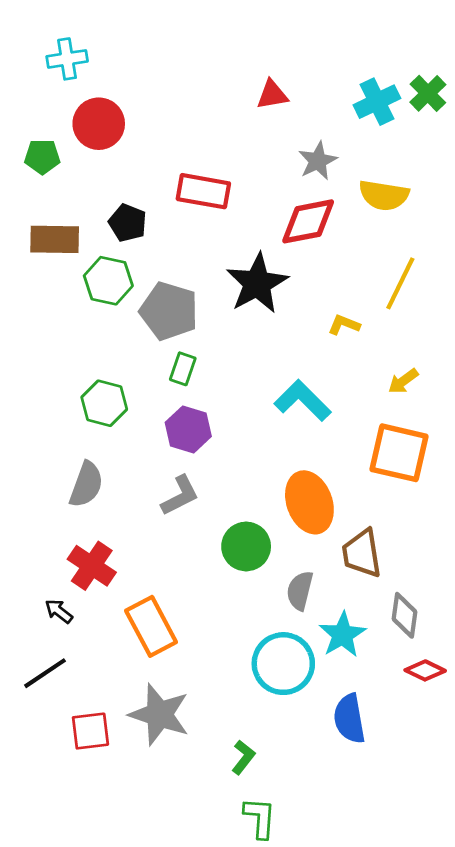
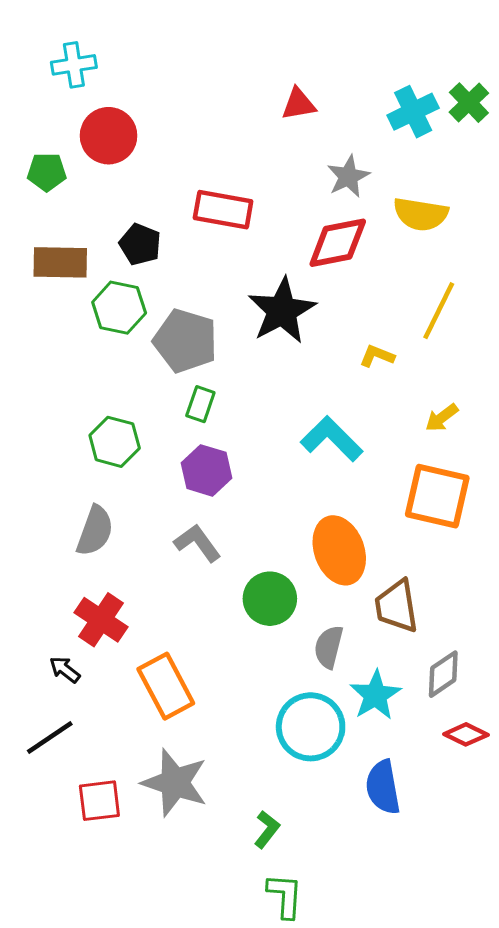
gray L-shape: (180, 496) -> (197, 543), turned -99
gray diamond: (404, 615) -> (443, 674), turned 48

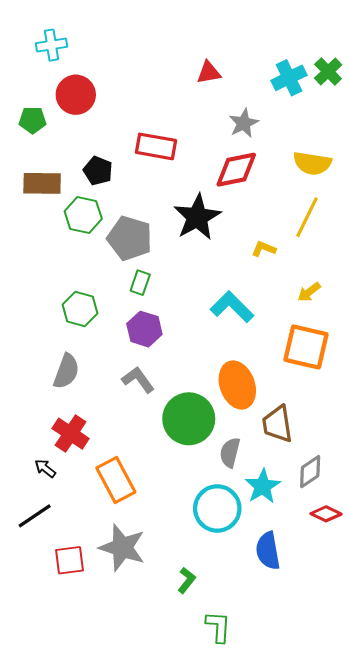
yellow semicircle: (421, 214) -> (312, 163), moved
green circle: (270, 599) -> (189, 419), size x1.4
green L-shape: (285, 896) -> (218, 627), moved

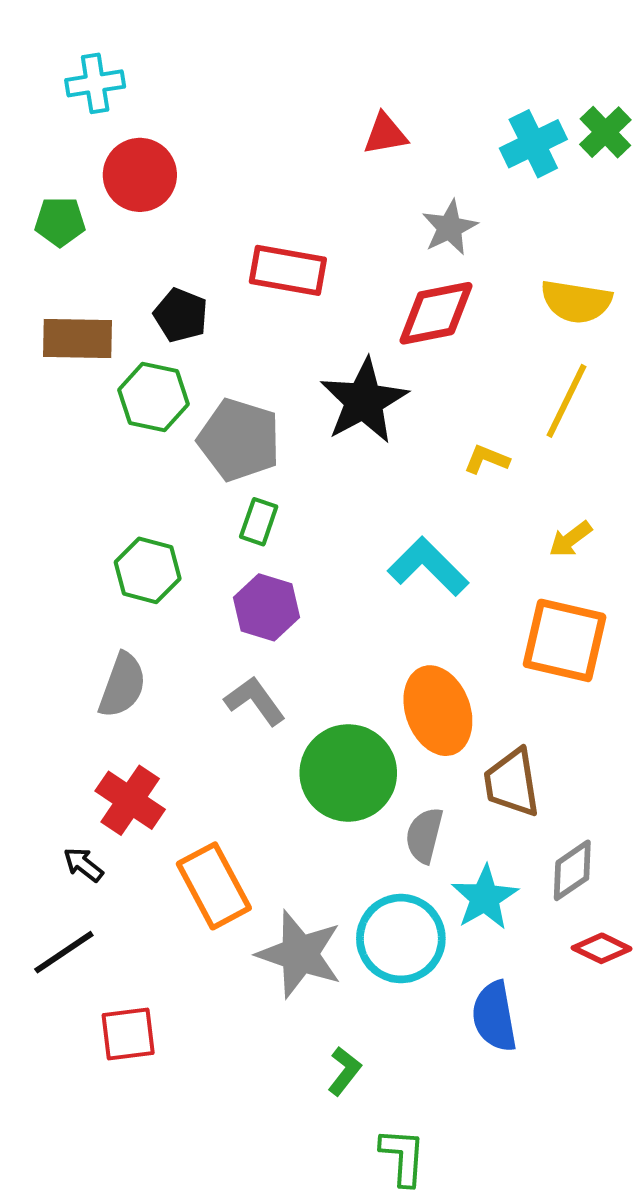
gray star: (122, 548) -> (300, 954), moved

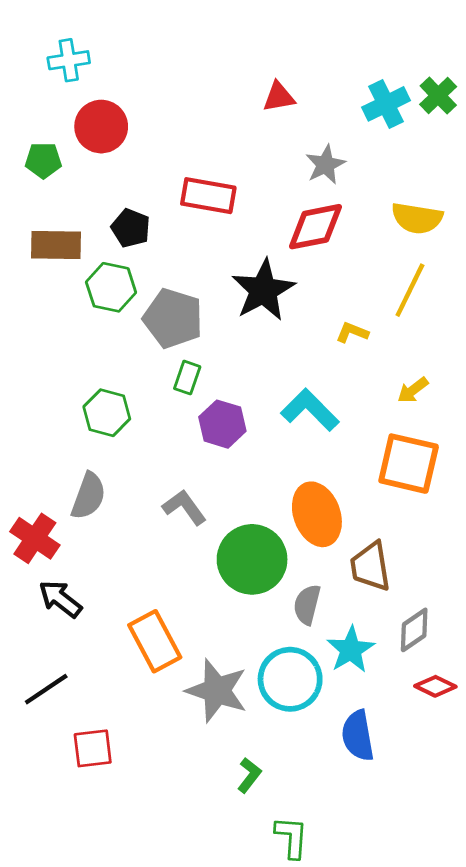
purple hexagon: (266, 607) -> (222, 424), moved
red cross: (130, 800) -> (35, 538), moved
black arrow: (83, 865) -> (60, 599), moved, size x1.5

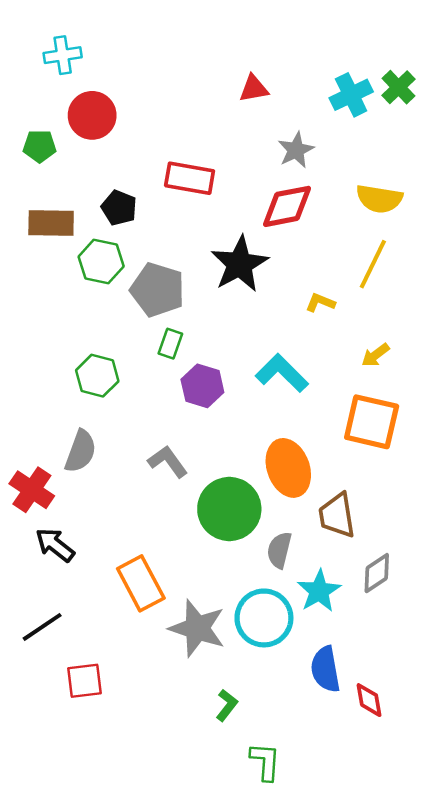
red diamond: (435, 686) -> (369, 700), moved, turned 54

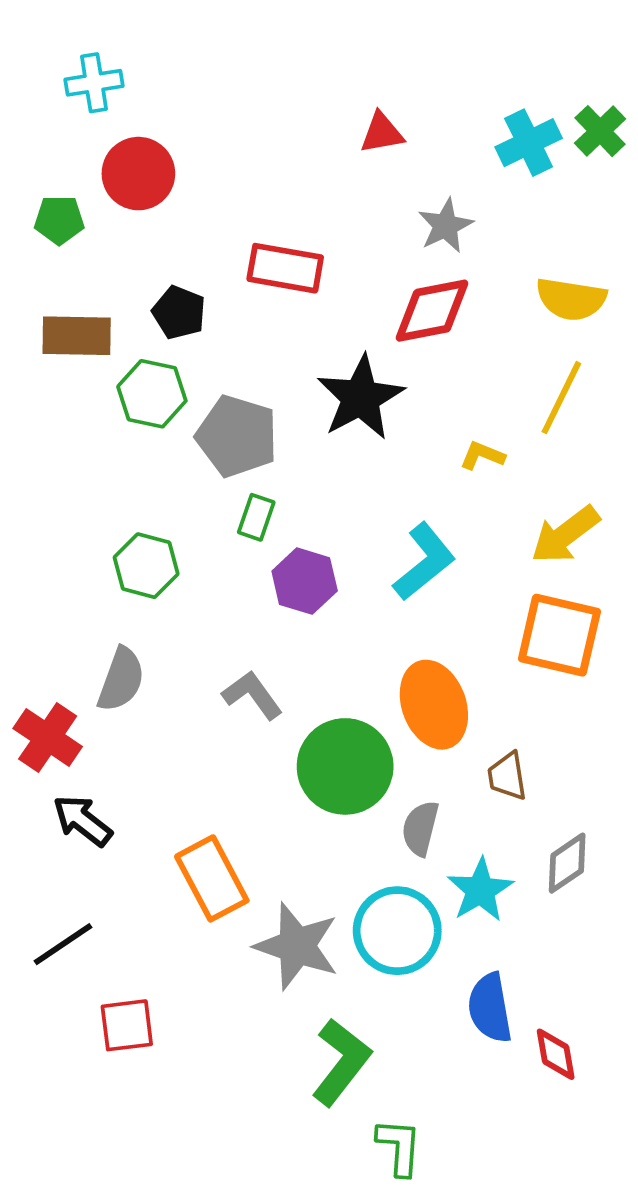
yellow arrow: (375, 355) -> (565, 535), size x1.6
cyan L-shape: (282, 373) -> (424, 562), turned 96
brown trapezoid: (337, 515) -> (507, 776), size x0.7
green L-shape: (227, 705) -> (341, 1062), size x1.8

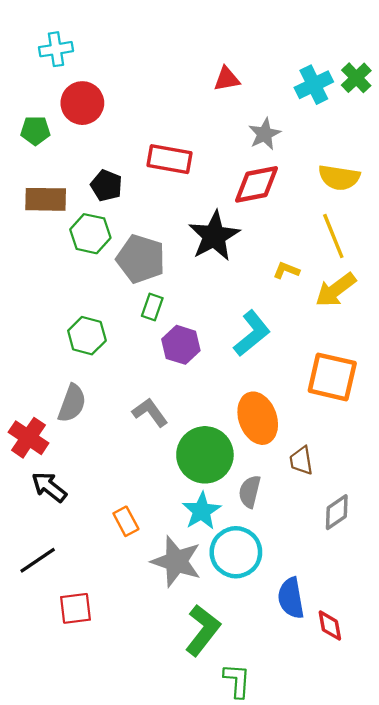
yellow line: (561, 398) -> (333, 236), turned -48
yellow arrow: (565, 535) -> (336, 290), moved
orange rectangle: (212, 878) -> (126, 521), size x0.6
cyan star: (480, 890) -> (202, 511), moved

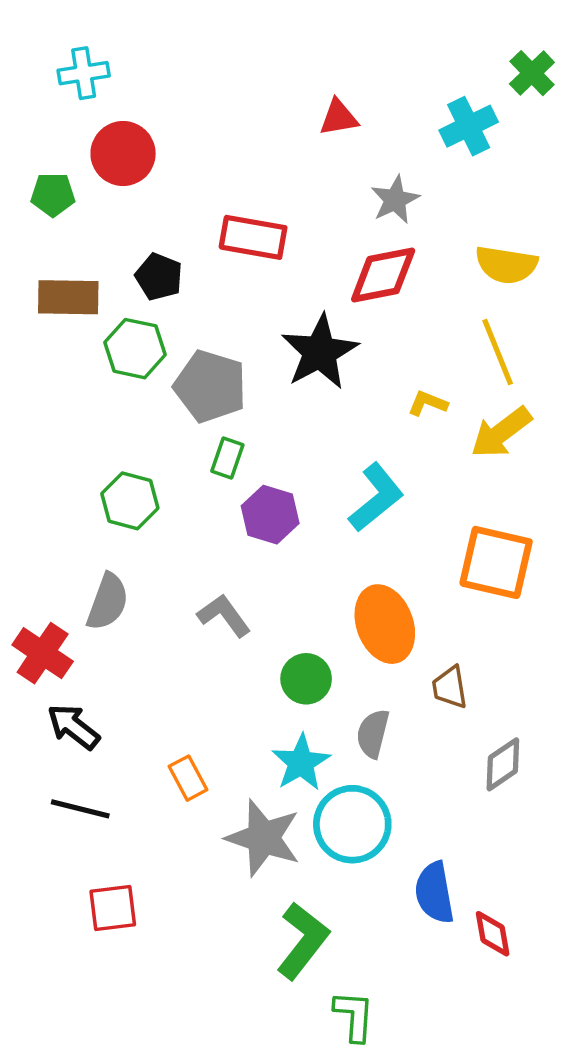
green cross: (356, 78) -> (532, 73), moved
green circle: (205, 455) -> (306, 679), size x0.6
black line: (38, 560) -> (80, 809), moved, turned 48

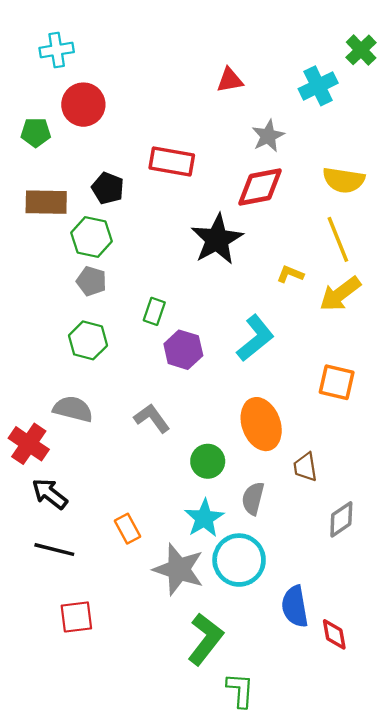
gray pentagon: (210, 386) -> (91, 281), moved, size x0.6
orange square: (496, 562) -> (337, 382), size x0.7
gray semicircle: (108, 602) -> (73, 409), turned -96

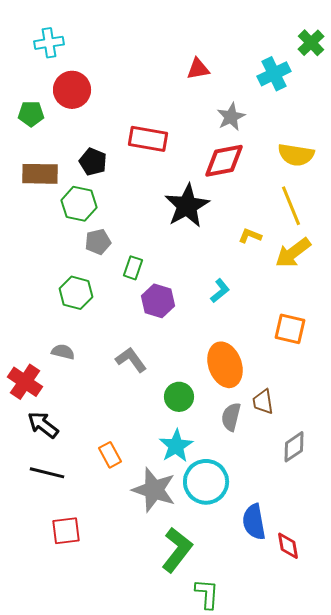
gray pentagon: (91, 281) -> (98, 242), moved, turned -30
cyan L-shape: (255, 338) -> (220, 291), size x0.6
gray semicircle: (73, 409) -> (63, 352), size x0.7
gray semicircle: (253, 498) -> (231, 417), moved

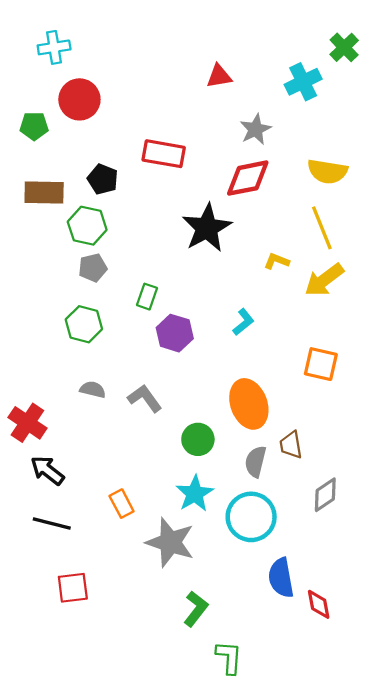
gray pentagon: (98, 242) -> (93, 268), moved
gray semicircle: (63, 352) -> (93, 390), moved
cyan circle: (206, 482) -> (251, 517), moved
green L-shape: (177, 550) -> (196, 609), size x0.7

